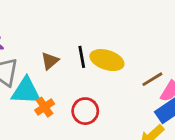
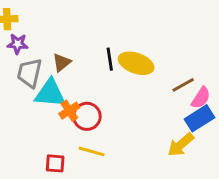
brown triangle: (50, 61) -> (62, 62), moved
red circle: (85, 111) -> (87, 116), moved

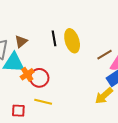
yellow ellipse: (136, 63) -> (72, 41), turned 55

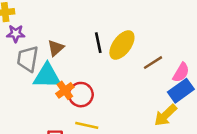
yellow ellipse: (72, 41) -> (122, 45), turned 55
brown line: (105, 55) -> (153, 63), moved

